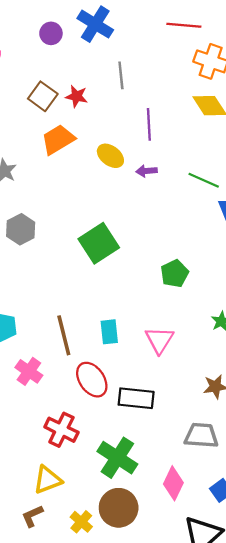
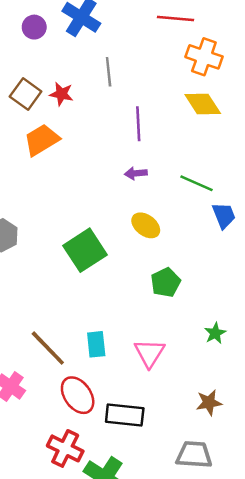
yellow ellipse: (110, 156) -> (146, 225), moved
brown line: (64, 335) -> (48, 348), turned -30
red cross: (61, 430) -> (65, 448), moved

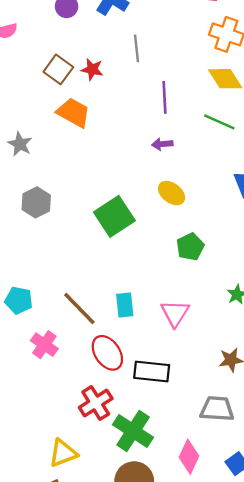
orange trapezoid: (42, 140) -> (74, 113), turned 60
green line: (197, 183) -> (219, 122), moved
red cross: (65, 448) -> (96, 403), turned 32

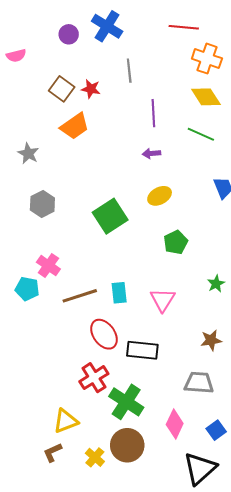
orange trapezoid: (74, 113) -> (75, 126), turned 116
yellow ellipse: (172, 193) -> (160, 196), turned -65
brown line: (79, 309) -> (80, 296), turned -64
pink cross: (44, 345) -> (48, 266), moved

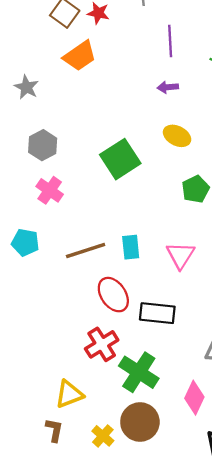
yellow ellipse: (160, 196) -> (177, 136), turned 55
pink cross: (48, 266) -> (50, 190), moved
brown L-shape: (53, 452) -> (54, 430), turned 125

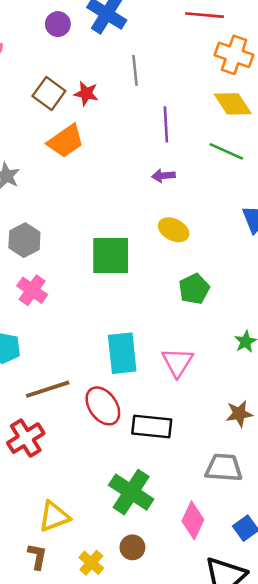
green square: (120, 159) -> (111, 255), turned 33
cyan rectangle: (131, 247) -> (122, 353), size x1.5
brown line: (86, 251) -> (48, 389), moved
red cross: (102, 344) -> (26, 438), moved
brown circle: (140, 422) -> (132, 547), size x0.6

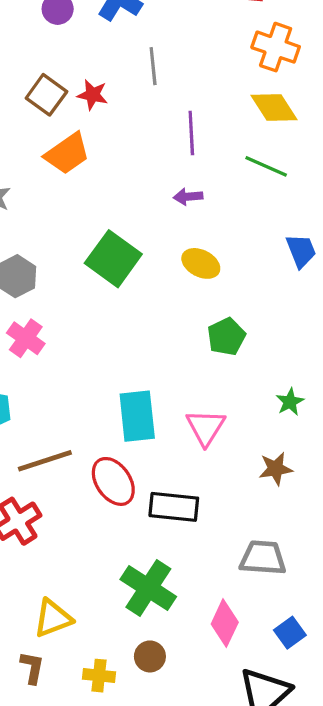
green square: (111, 255) -> (113, 259), moved, turned 36
brown star: (239, 414) -> (276, 469), moved
yellow cross: (91, 563) -> (99, 676), turned -35

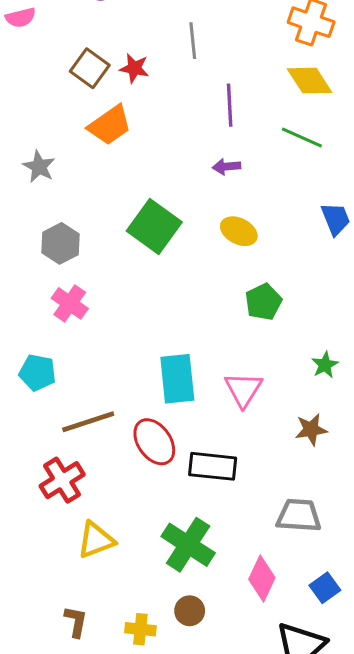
yellow triangle: (53, 618) -> (96, 540), moved

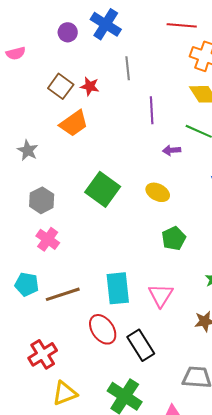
purple arrow: (227, 167) -> (172, 150), moved
brown line: (88, 422) -> (63, 294), moved
black rectangle: (213, 466) -> (141, 345), turned 52

